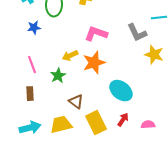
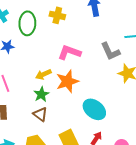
green star: (58, 76) -> (41, 94), moved
brown triangle: (76, 102) -> (40, 114), moved

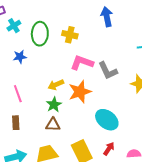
yellow cross: (57, 15) -> (70, 35), moved
gray L-shape: (110, 51) -> (108, 71), moved
brown triangle: (40, 114) -> (53, 125), turned -35

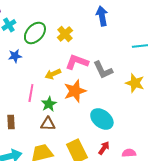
green ellipse: (40, 34) -> (35, 33), turned 40
yellow cross: (70, 35) -> (65, 34), turned 35
yellow arrow: (56, 85) -> (53, 74), moved
pink line: (18, 94) -> (31, 93), moved, turned 30

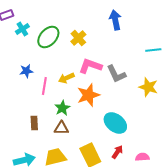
blue star: (15, 56) -> (26, 71), moved
pink line: (31, 93) -> (44, 86), moved
brown rectangle: (11, 122) -> (34, 123), moved

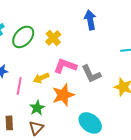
brown triangle: (61, 128) -> (36, 128), turned -49

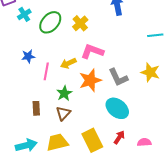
gray L-shape: (91, 74) -> (118, 77), moved

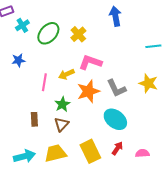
blue star: (28, 56) -> (18, 60), moved

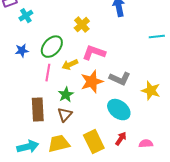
green ellipse: (48, 33) -> (52, 47), moved
yellow star: (148, 83) -> (151, 91), moved
gray L-shape: (116, 88) -> (120, 79), turned -40
brown rectangle: (34, 119) -> (38, 110), size x1.6

